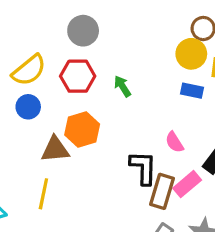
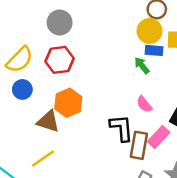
green arrow: (122, 86) -> (142, 65), moved
blue rectangle: (192, 91) -> (154, 50), moved
brown triangle: (55, 149) -> (48, 121), turned 30
yellow line: (43, 194) -> (43, 159), turned 50

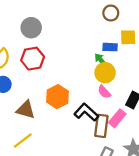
yellow circle: (150, 31) -> (105, 73), moved
orange hexagon: (68, 103) -> (57, 97), moved
black L-shape: (121, 128) -> (86, 112), turned -40

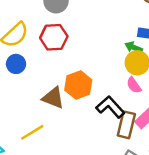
green arrow: (101, 60) -> (134, 47), turned -32
brown triangle: (26, 110) -> (53, 98), moved

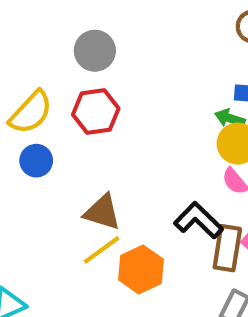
orange hexagon: (78, 85) -> (141, 270), moved
yellow line: (32, 132) -> (102, 250), moved

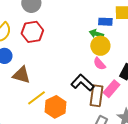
brown triangle: (102, 212) -> (21, 75), moved

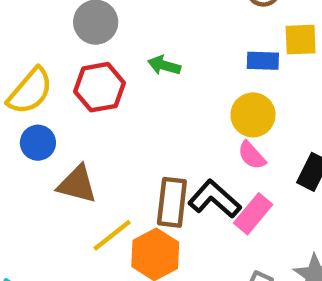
green arrow: (96, 34) -> (164, 65), moved
pink rectangle: (111, 89) -> (253, 214), moved
brown rectangle: (96, 96) -> (172, 202), moved

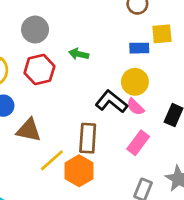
black L-shape: (215, 199) -> (111, 102), moved

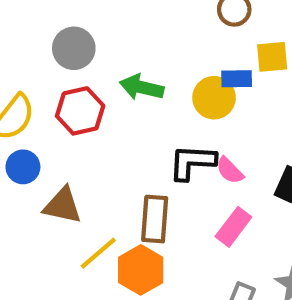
green arrow: (79, 54) -> (142, 87), size x1.4
yellow circle: (135, 82) -> (214, 98), moved
black L-shape: (111, 102) -> (192, 162), turned -36

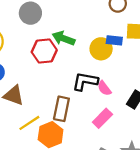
red hexagon: (80, 111) -> (44, 51), moved

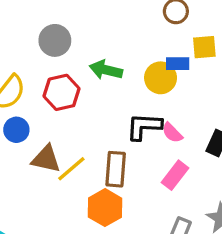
red hexagon: (44, 51) -> (61, 92), moved
yellow line: (29, 123) -> (71, 169), moved

